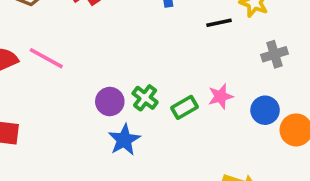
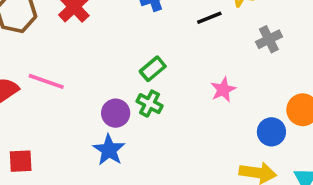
green rectangle: (185, 107) -> (153, 69), moved
blue circle: (265, 110) -> (271, 132), moved
blue star: (124, 140) -> (109, 150), moved

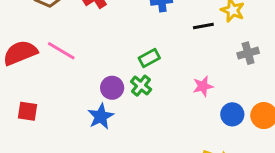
blue circle: (271, 132) -> (232, 114), moved

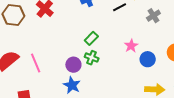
pink line: (61, 51) -> (36, 63), moved, turned 54
blue circle: (232, 114) -> (148, 59), moved

